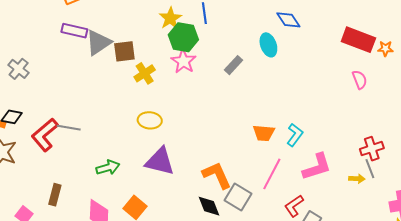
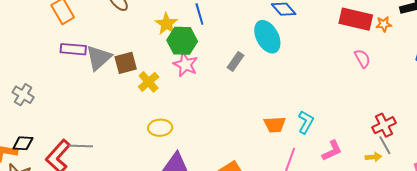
cyan ellipse: (268, 45) -> (267, 37), size x1.4
pink L-shape: (317, 167) -> (332, 151), size x0.7

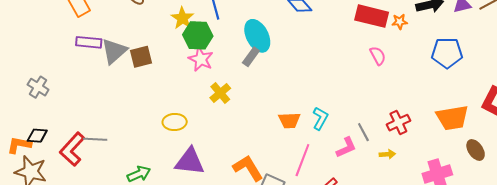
cyan ellipse: (267, 37) -> (257, 36), moved
yellow cross: (149, 82) -> (220, 93), moved
gray line: (385, 145) -> (363, 132), moved

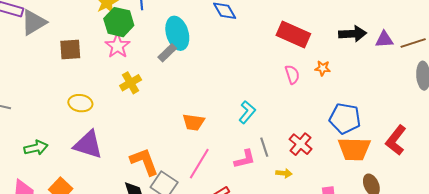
orange star: (400, 22) -> (323, 68), moved
blue pentagon: (447, 53) -> (345, 118), moved
brown square: (141, 57) -> (70, 49), moved
cyan L-shape: (320, 118) -> (247, 112), moved
red cross: (398, 123) -> (300, 144), turned -35

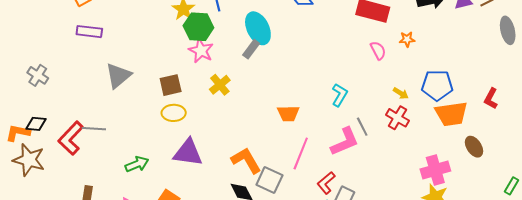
gray triangle: (34, 22) -> (118, 76), moved
brown square: (70, 49) -> (171, 85), moved
red L-shape: (396, 140) -> (491, 99), size x0.7
pink L-shape: (245, 159) -> (345, 142), size x1.4
yellow arrow: (284, 173) -> (401, 93), moved, turned 35

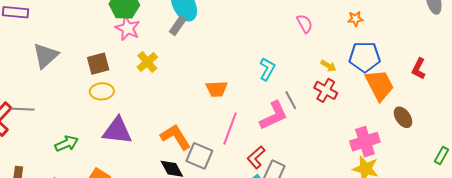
orange star: (407, 39) -> (355, 19), moved
orange trapezoid: (451, 114) -> (380, 85), turned -108

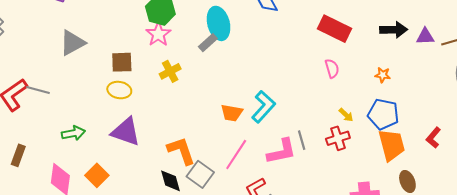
cyan L-shape: (267, 69) -> (263, 107), moved, size x1.4
red cross: (326, 90) -> (338, 138), turned 30

